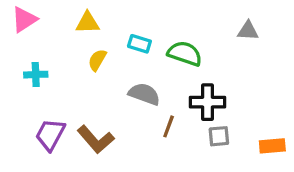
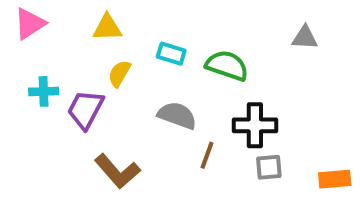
purple trapezoid: (50, 135) -> (85, 109), moved

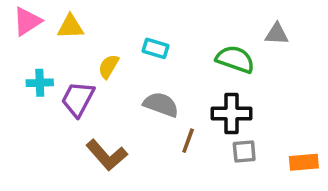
yellow triangle: (107, 28) -> (71, 27), moved
green semicircle: (227, 66) -> (235, 59), moved

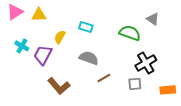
gray triangle: (277, 34) -> (153, 19), turned 32
cyan cross: (40, 83) -> (22, 46), turned 32
black cross: (231, 114) -> (146, 63), moved, turned -30
brown line: (188, 141) -> (104, 78), turned 40

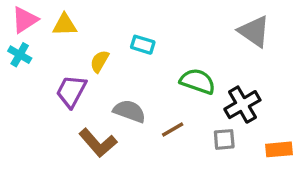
gray triangle: (153, 19) -> (254, 31), size x1.5
green semicircle: (130, 33) -> (198, 81), moved
cyan cross: (22, 46) -> (20, 55), moved
gray semicircle: (89, 58) -> (129, 111), moved

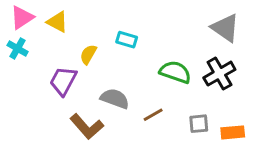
yellow triangle: (65, 25) -> (57, 22), turned 30
black cross: (242, 105) -> (219, 74), moved
orange rectangle: (279, 149) -> (233, 132), moved

